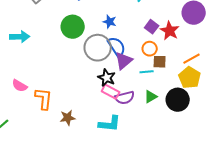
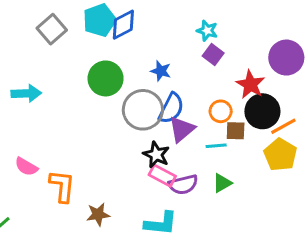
purple square: (152, 27) -> (213, 55), moved
blue semicircle: (117, 47) -> (171, 108), turned 60
black circle: (178, 100) -> (262, 111), moved

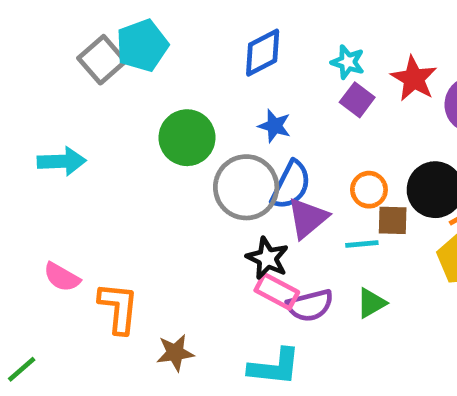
cyan pentagon: (100, 20) -> (142, 45), moved
blue diamond: (123, 25) -> (263, 53), moved
red star: (250, 84) -> (414, 79), moved

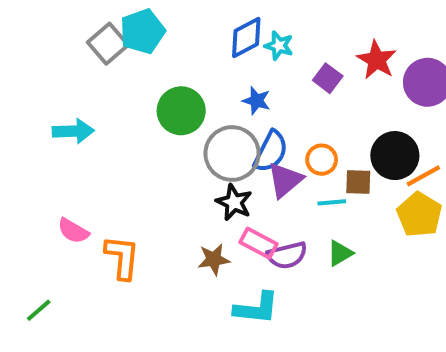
cyan star: (348, 62) -> (279, 46), moved
orange circle: (369, 190) -> (322, 160), moved
black star: (267, 258) -> (234, 202), moved
brown star: (175, 353) -> (214, 259), moved

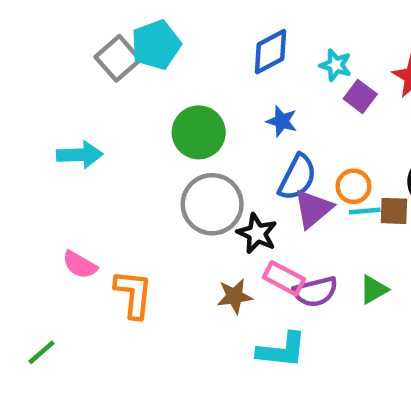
cyan star: (279, 46) -> (336, 65), moved
gray circle: (232, 154) -> (212, 204), moved
cyan line: (332, 202) -> (365, 211), moved

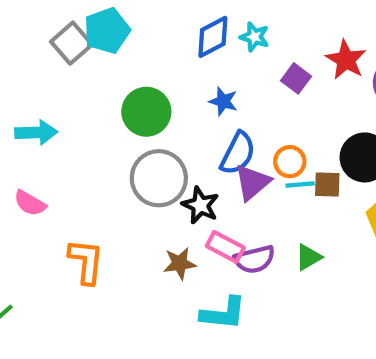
cyan star: (336, 65) -> (254, 37), moved
pink semicircle: (80, 265) -> (30, 203), moved

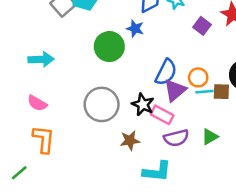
blue star: (223, 101) -> (135, 28), moved
gray circle: (159, 178) -> (102, 104), moved
pink rectangle: (225, 247) -> (162, 115), moved
orange L-shape: (86, 261) -> (44, 139), moved

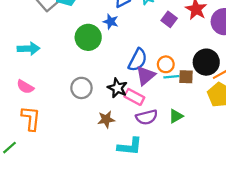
gray circle: (102, 104) -> (81, 88), size x0.7

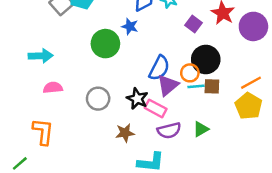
black circle: (206, 62) -> (206, 59), moved
pink semicircle: (25, 87) -> (53, 88), moved, turned 144

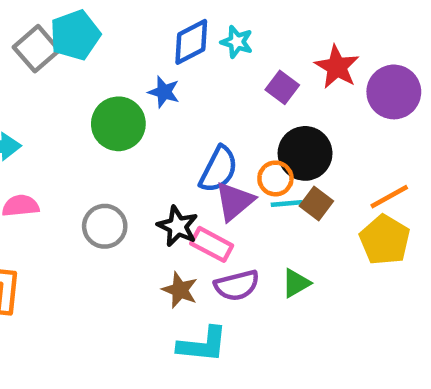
brown square: (212, 86) -> (316, 203), turned 35
brown star: (125, 133) -> (180, 290), moved, turned 30

